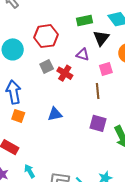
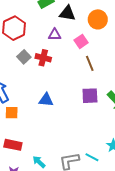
black triangle: (101, 38) -> (67, 13), turned -42
brown line: (98, 91) -> (90, 63), moved
blue triangle: (55, 114) -> (46, 100), turned 35

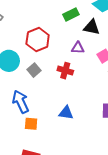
gray square: (24, 57) -> (34, 70), moved

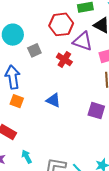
red hexagon: (38, 39) -> (61, 24), moved
purple triangle: (78, 48) -> (83, 41), size x1.5

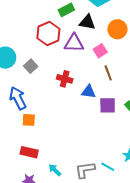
red cross: (64, 59) -> (65, 79), moved
blue triangle: (53, 100) -> (89, 92), moved

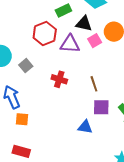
pink square: (100, 51) -> (95, 41), moved
brown line: (108, 73) -> (94, 84), moved
blue triangle: (89, 92) -> (85, 127), moved

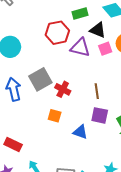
gray square: (26, 66) -> (40, 79), moved, size x1.6
red cross: (59, 79) -> (63, 89), moved
orange square: (22, 119) -> (55, 116), moved

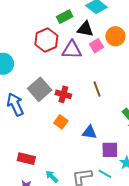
purple square: (100, 115) -> (110, 150), moved
orange square: (55, 116) -> (61, 122), turned 32

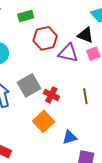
green rectangle: (65, 17) -> (26, 16), moved
orange square: (61, 122) -> (44, 121), size x1.5
blue triangle: (89, 132) -> (70, 137), turned -35

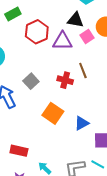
gray square: (29, 85) -> (31, 81), size x0.7
red cross: (51, 95) -> (65, 80), moved
brown line: (85, 96) -> (83, 70), moved

